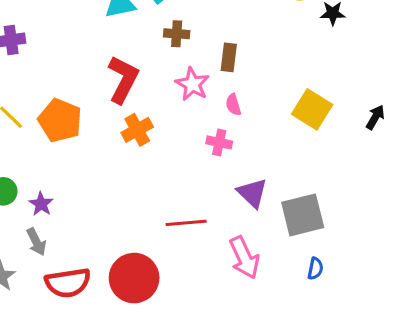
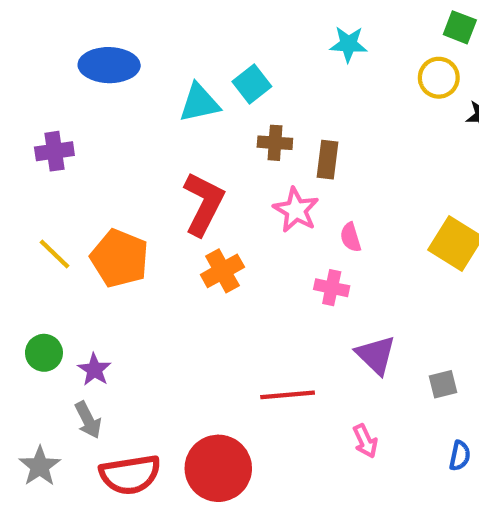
brown rectangle: (229, 57) -> (327, 160), moved
gray square: (303, 215) -> (443, 384), size x0.5
pink arrow: (244, 258) -> (365, 441), size x0.6

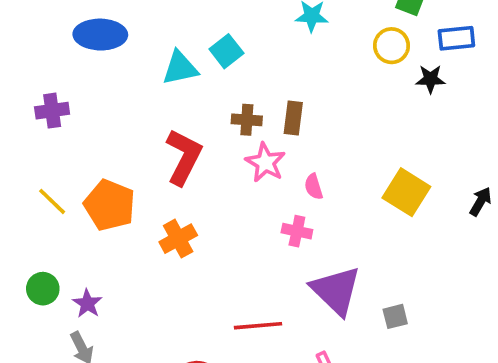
brown cross: (275, 143) -> (247, 120), moved
orange cross: (222, 271) -> (178, 239), moved
purple triangle: (376, 355) -> (336, 290), size x1.4

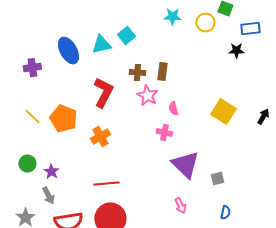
blue ellipse: (100, 35) -> (68, 51), moved, turned 60
yellow circle: (392, 46) -> (205, 23), moved
red line: (258, 326) -> (106, 184), moved

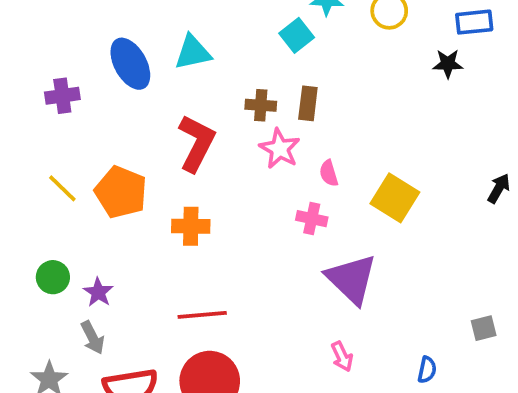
cyan square: (126, 36) -> (297, 35), moved
yellow square: (223, 112) -> (395, 198), moved
orange cross: (100, 137) -> (191, 226), turned 30
gray square: (217, 179) -> (484, 328), moved

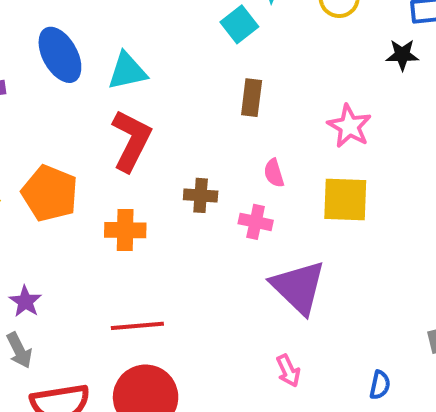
cyan triangle: (193, 52) -> (127, 71), moved
brown cross: (261, 105) -> (201, 195), moved
pink star: (280, 149) -> (349, 126), moved
yellow square: (395, 198) -> (345, 200), turned -30

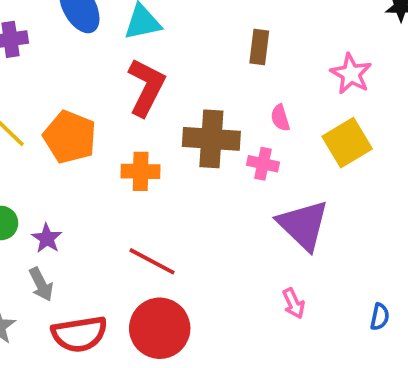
brown cross: (201, 195) -> (211, 139), size x1.8
yellow square: (345, 200) -> (347, 143), turned -33
red line: (137, 326) -> (152, 261), turned 33

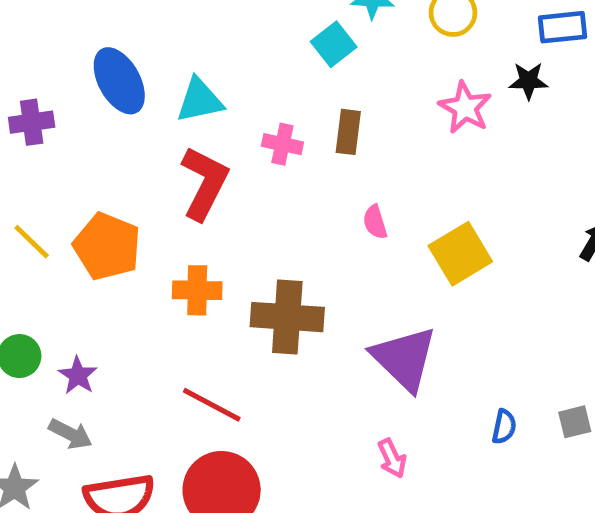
pink star: (351, 74) -> (465, 108), moved
brown cross: (211, 139) -> (287, 317), moved
pink cross: (263, 164) -> (282, 144), moved
gray arrow: (41, 284) -> (71, 434), turned -36
blue semicircle: (380, 317) -> (504, 427), moved

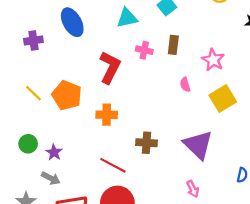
cyan triangle: (200, 100) -> (127, 18), moved
pink star: (465, 108) -> (213, 60), moved
brown cross: (287, 317) -> (146, 143), moved, size x0.7

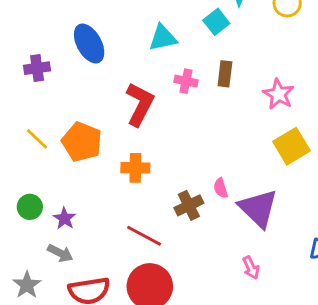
pink semicircle: (185, 85) -> (221, 188), moved
brown cross: (146, 143) -> (189, 205), turned -30

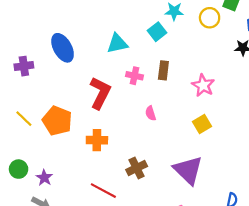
yellow square: (291, 146) -> (202, 124), moved, size x0.7
pink semicircle: (221, 188) -> (151, 113), moved

